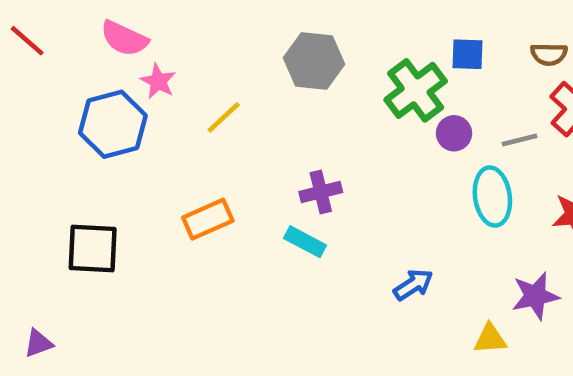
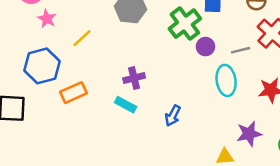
blue hexagon: (113, 124) -> (42, 66), moved
blue arrow: (413, 285) -> (173, 116), moved, turned 150

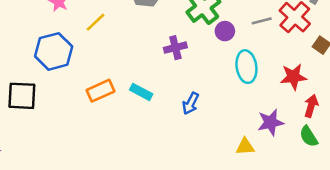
gray line: (241, 50) -> (262, 21), moved
purple cross: (134, 78) -> (175, 48), moved
orange rectangle: (74, 93) -> (101, 91), moved

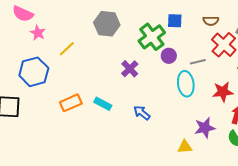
gray line: (262, 21) -> (198, 62), moved
purple cross: (175, 48) -> (130, 69), turned -30
blue arrow: (191, 103) -> (142, 113), turned 102

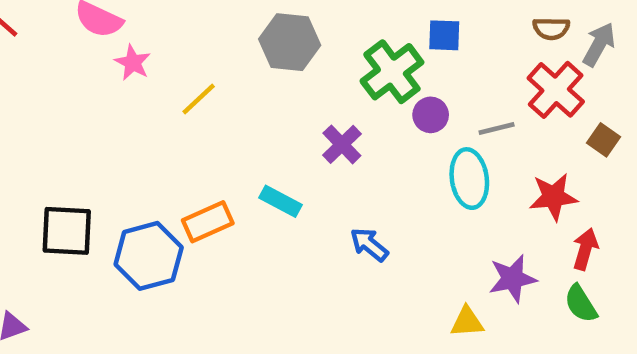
brown semicircle: (211, 21) -> (551, 28), moved
blue hexagon: (34, 72) -> (149, 256), moved
cyan rectangle: (103, 104) -> (281, 201), moved

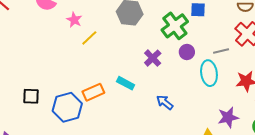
pink star: (133, 63) -> (74, 20), moved
purple circle: (431, 115) -> (187, 52), moved
black square: (67, 231) -> (31, 96), size x0.7

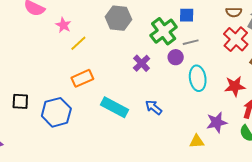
gray line: (221, 51) -> (191, 42), moved
cyan rectangle: (126, 83) -> (114, 107), moved, size x1.5
orange rectangle: (93, 92) -> (82, 78), moved

